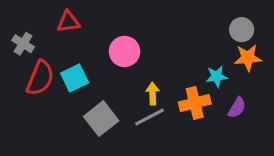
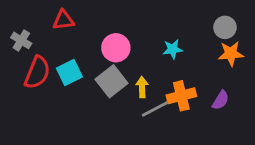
cyan star: (217, 76) -> (173, 49), moved
gray line: (149, 117) -> (155, 109), moved
gray square: (101, 119) -> (111, 81), moved

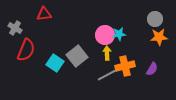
pink circle: (116, 48) -> (105, 35), moved
cyan square: (69, 72) -> (55, 63), moved, turned -30
yellow arrow: (142, 87) -> (107, 53), moved

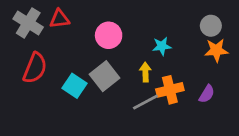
gray cross: (15, 28) -> (28, 23), moved, size x1.5
pink circle: (105, 35) -> (109, 35), moved

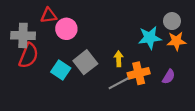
gray cross: (28, 23) -> (23, 35), moved, turned -30
pink circle: (109, 35) -> (66, 29), moved
cyan star: (162, 46) -> (150, 38), moved, size x1.5

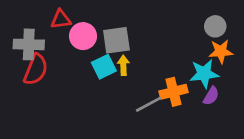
cyan star: (150, 38) -> (204, 74), moved
yellow arrow: (119, 59) -> (123, 65), moved
gray square: (85, 62) -> (116, 40), moved, turned 30
cyan square: (61, 70) -> (104, 67), moved, turned 30

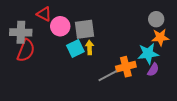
red triangle: (61, 19) -> (44, 14), turned 35

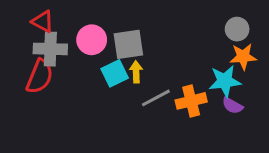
red triangle: (44, 14) -> (43, 21), moved
gray cross: (21, 32) -> (50, 49), moved
purple semicircle: (153, 70) -> (232, 106), turned 88
gray line: (108, 76) -> (156, 98), moved

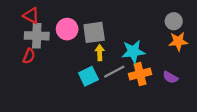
cyan square: (115, 73) -> (88, 76), moved
red semicircle: (40, 76) -> (29, 56), size x0.6
cyan star: (225, 81) -> (133, 52), moved

